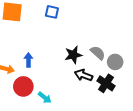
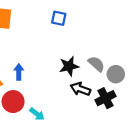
blue square: (52, 12) -> (59, 18), moved
black cross: (106, 83) -> (106, 98), turned 30

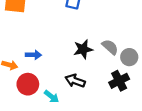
blue arrow: (19, 72) -> (33, 55), turned 91
black arrow: (80, 89) -> (75, 81), moved

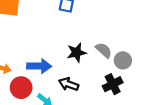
blue arrow: (33, 55) -> (39, 66), moved, size x1.5

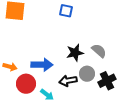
gray circle: (123, 60) -> (87, 74), moved
black arrow: (69, 84) -> (68, 81), turned -30

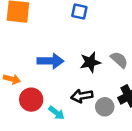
blue arrow: (42, 65) -> (50, 61), moved
gray circle: (87, 74) -> (105, 107), moved

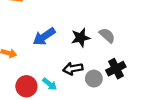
blue arrow: (50, 61) -> (44, 37), turned 145
red circle: (31, 100) -> (26, 86), moved

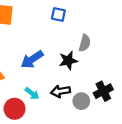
gray semicircle: (107, 35) -> (85, 43), moved, turned 63
cyan arrow: (50, 84) -> (32, 93), moved

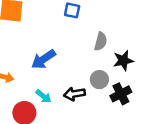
black star: (68, 61) -> (123, 60), moved
gray circle: (81, 101) -> (99, 80), moved

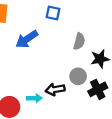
blue arrow: (43, 59) -> (27, 39), moved
cyan arrow: (43, 96) -> (34, 98), moved, turned -40

